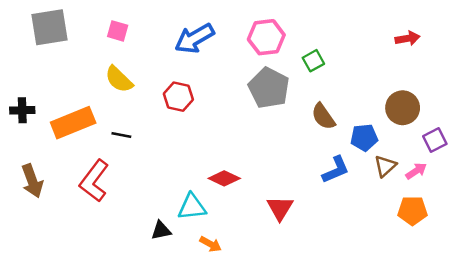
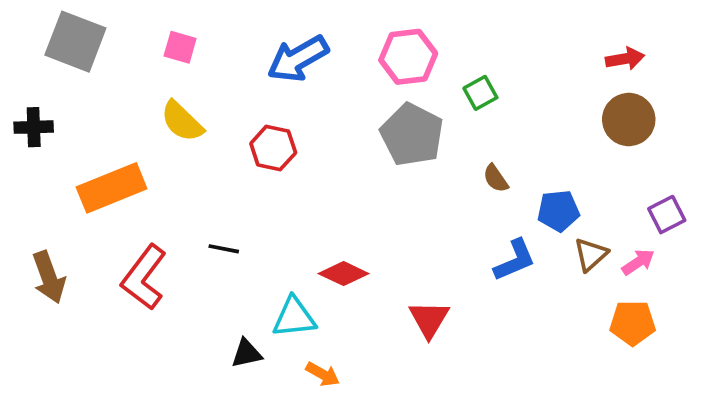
gray square: (50, 27) -> (75, 42), turned 30
brown circle: (403, 108) -> (629, 120), moved
black cross: (22, 110) -> (34, 127), moved
brown semicircle: (323, 116) -> (496, 178), size x0.7
black line: (121, 135) -> (224, 249), moved

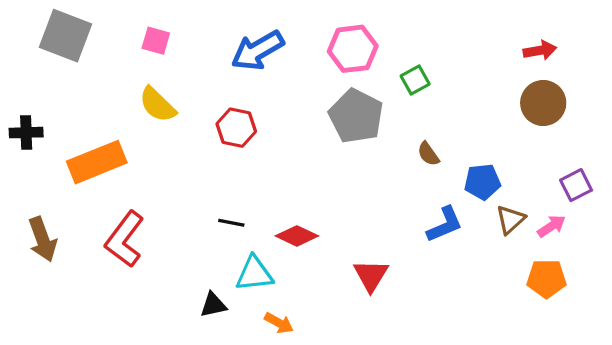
black cross: (34, 127) -> (26, 133), moved
black line: (224, 249) -> (231, 223), moved

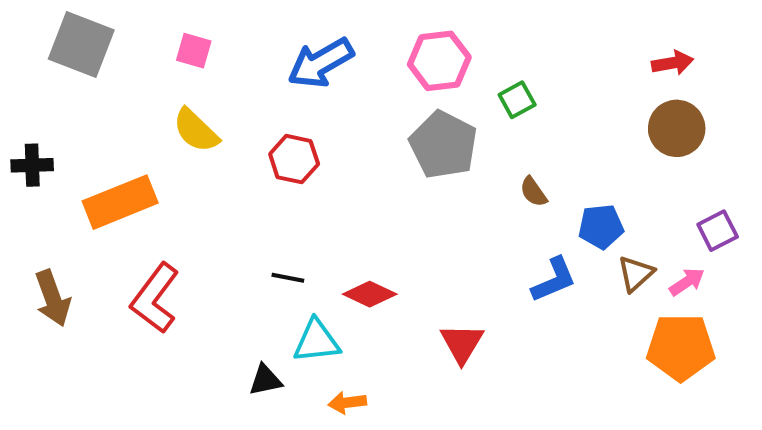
orange pentagon: (546, 279) -> (681, 347), size x1.4
orange arrow: (279, 323) -> (347, 403), turned 144

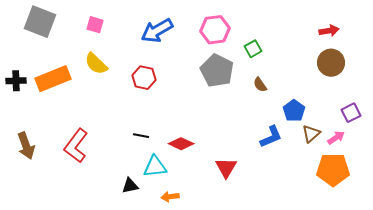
brown semicircle: (533, 192) -> (260, 85), moved
orange rectangle: (120, 202) -> (53, 79), moved
blue pentagon: (601, 227) -> (294, 111), turned -30

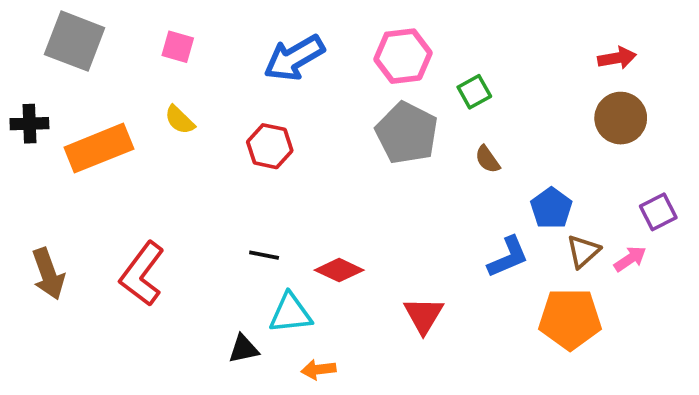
yellow semicircle: (96, 64) -> (180, 120), size x0.7
black cross: (16, 81) -> (29, 124), moved
orange pentagon: (333, 170) -> (570, 319), moved

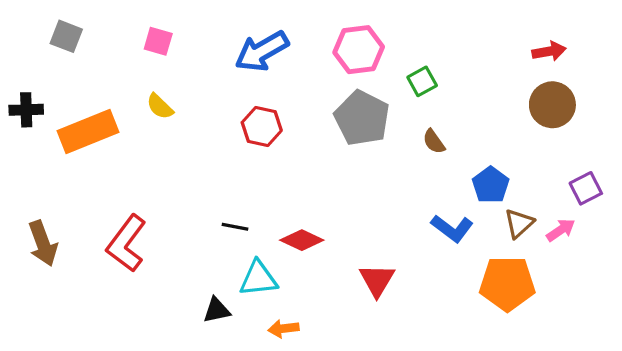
gray square: (75, 41) -> (66, 36), size x0.6
red hexagon: (270, 146) -> (262, 126), moved
blue L-shape: (508, 257) -> (452, 228), turned 60

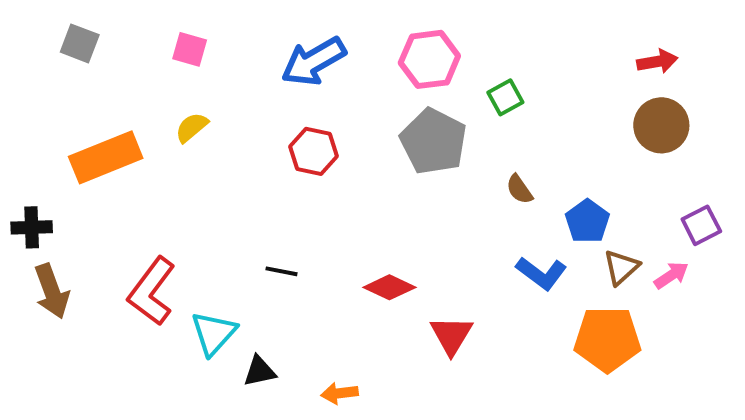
yellow semicircle: (160, 106) -> (192, 127), turned 96
black cross: (26, 110) -> (32, 227), moved
brown semicircle: (434, 142) -> (519, 189), moved
red diamond: (302, 240) -> (389, 287), moved
cyan triangle: (258, 279) -> (214, 333), moved, turned -42

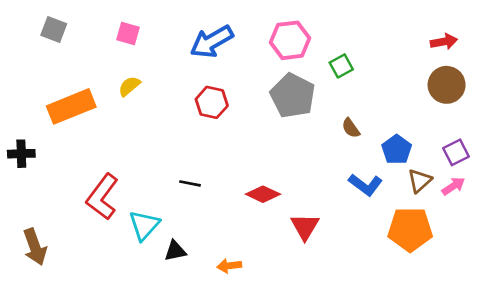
purple square: (701, 225) -> (456, 152), moved
brown arrow: (52, 291) -> (35, 247), moved

